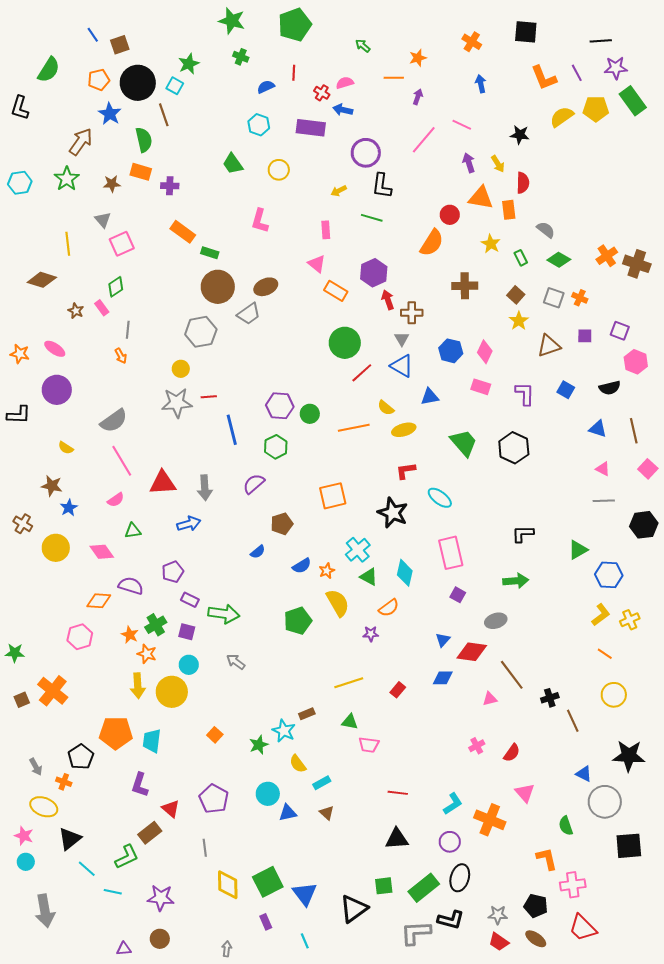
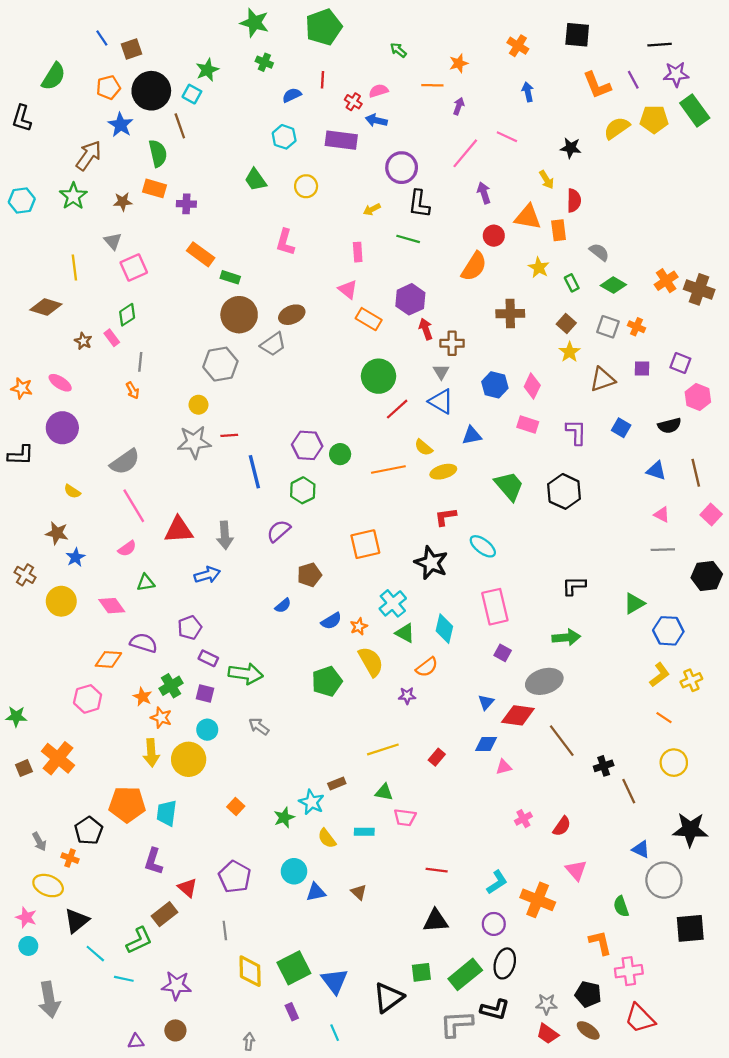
purple arrow: (469, 163) -> (484, 193), moved
gray ellipse: (496, 621) -> (544, 681), size x1.5
pink triangle: (490, 699) -> (504, 767), moved
cyan rectangle: (322, 783) -> (364, 832), moved, turned 30

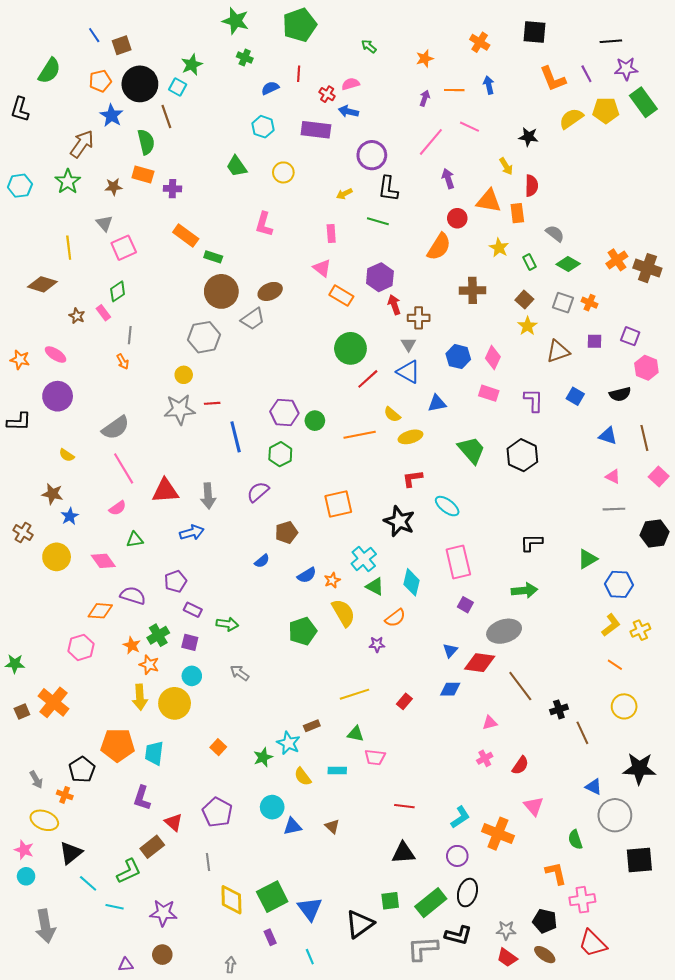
orange line: (432, 85) -> (454, 90), moved
green arrow: (246, 674) -> (227, 624), size x0.7
pink triangle: (504, 767) -> (490, 723), moved

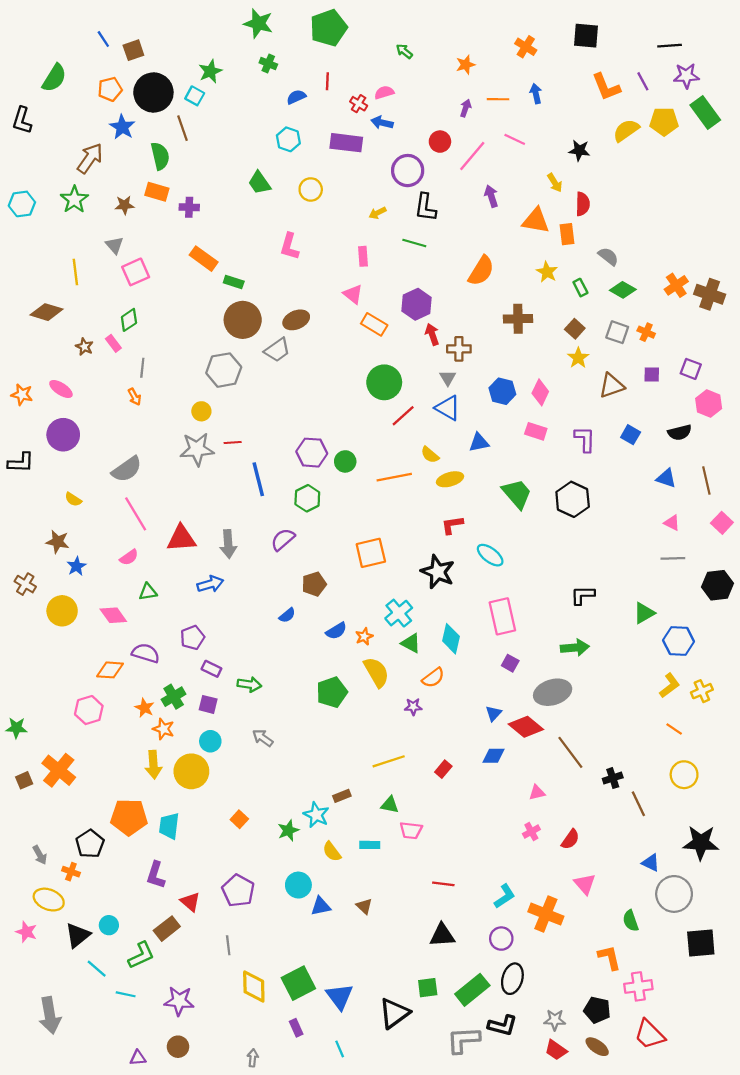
red circle: (457, 218) -> (440, 142), moved
red diamond: (480, 663) -> (526, 727), turned 32
cyan circle: (26, 876) -> (109, 925), moved

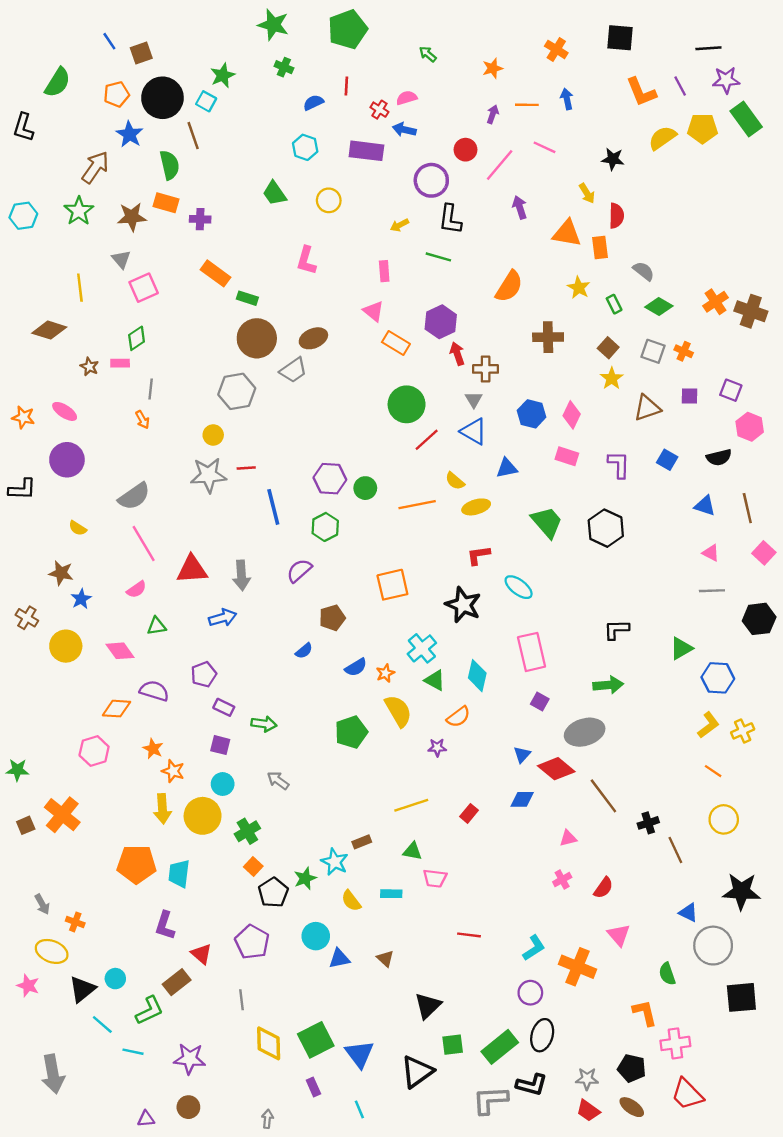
brown star: (124, 205) -> (132, 217), size x1.4
pink rectangle: (113, 343) -> (120, 363), turned -54
green cross: (174, 697) -> (247, 831), moved
black pentagon: (90, 844) -> (273, 892), moved
black triangle: (442, 935) -> (428, 1006), moved, turned -40

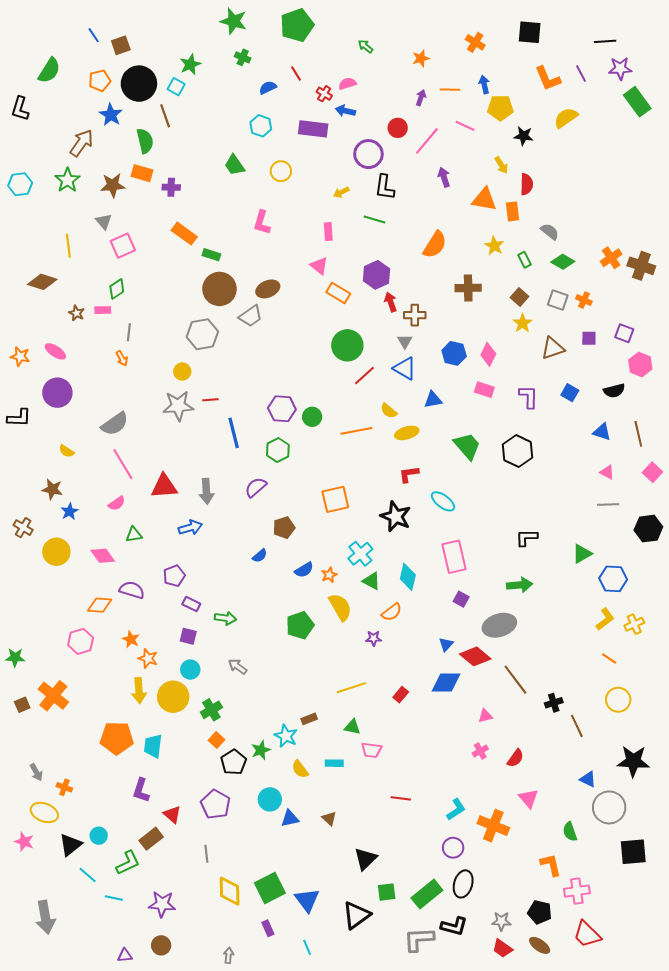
red line: (346, 86) -> (296, 73), turned -35
yellow pentagon: (702, 128) -> (500, 108), moved
blue diamond: (522, 799) -> (446, 683), size x1.4

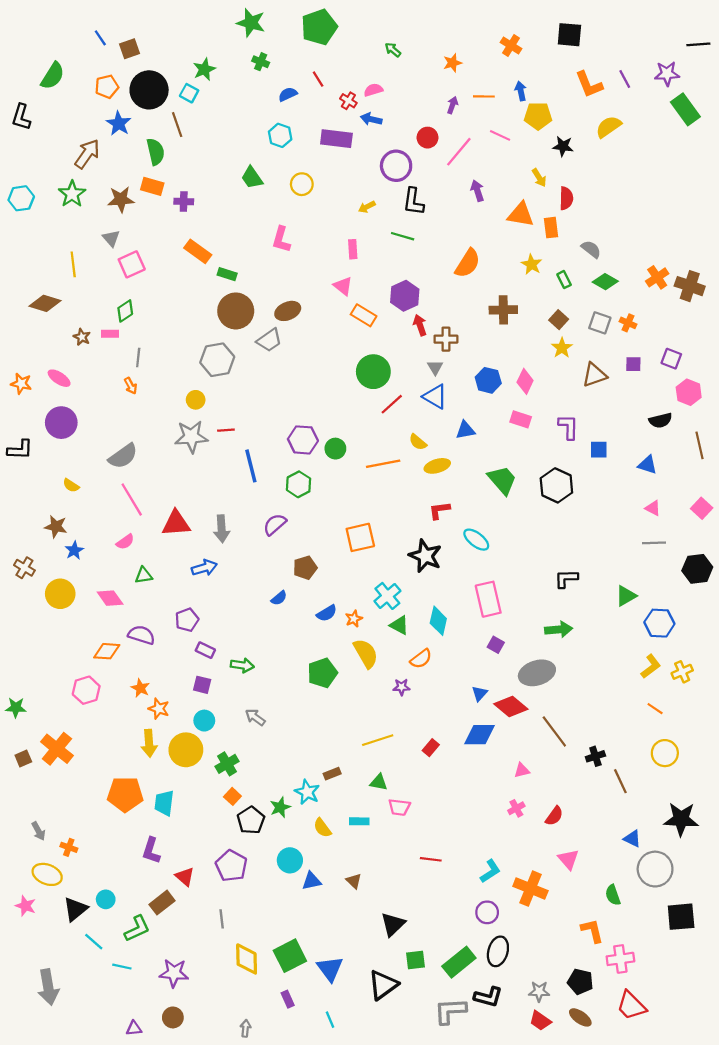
black line: (605, 41) -> (698, 44), moved
blue square: (570, 393) -> (599, 450), moved, turned -30
brown line: (638, 434) -> (699, 445), moved

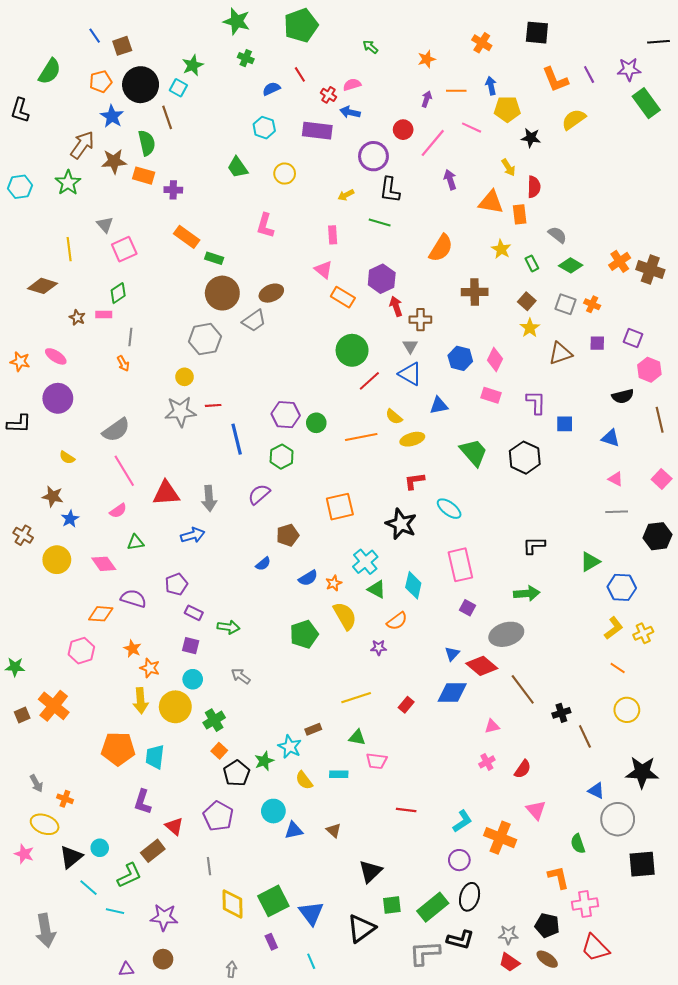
brown star: (121, 199) -> (114, 161), moved

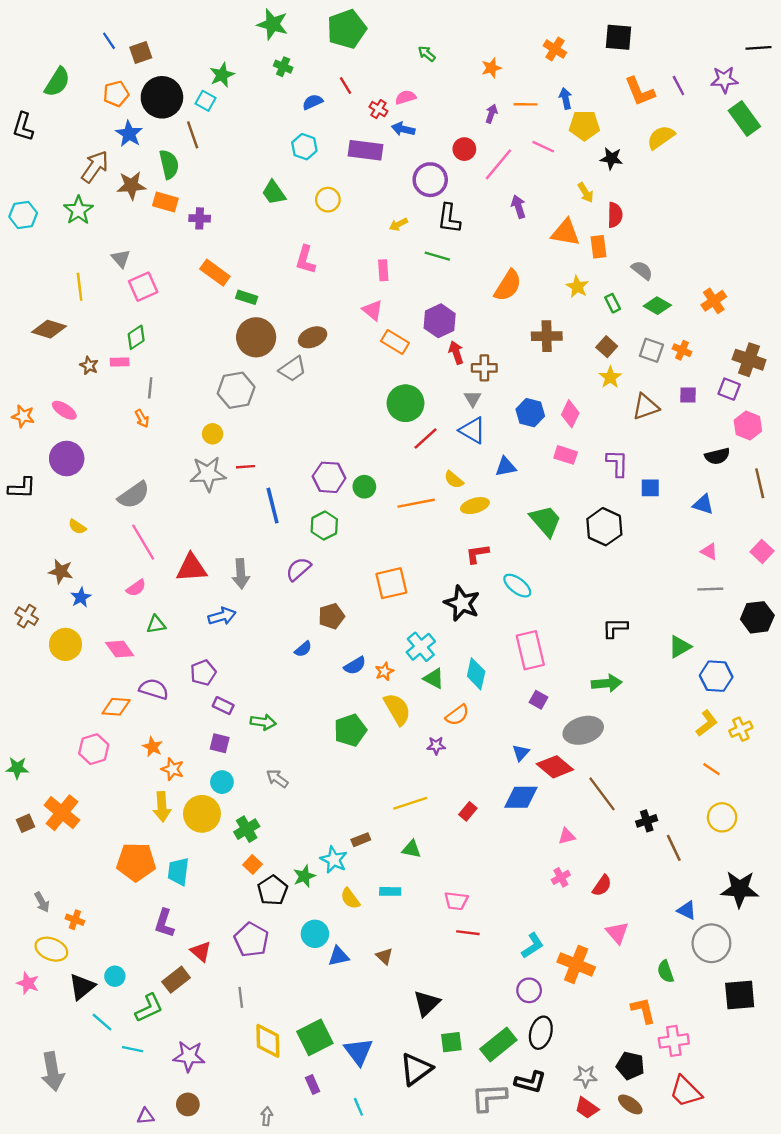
brown cross: (650, 270) -> (749, 360), moved
pink trapezoid: (377, 761) -> (456, 901), moved

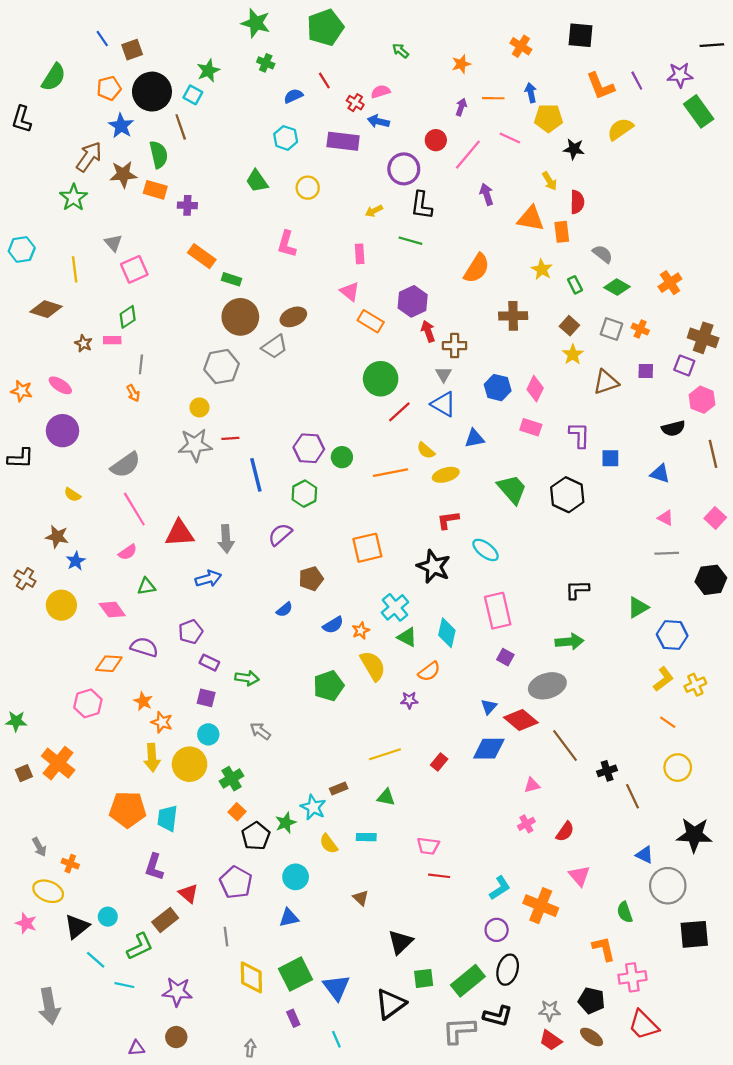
cyan hexagon: (23, 215) -> (22, 250), moved
blue triangle: (338, 956) -> (289, 918), moved

